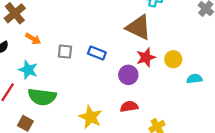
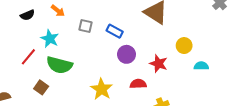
red star: (146, 57) -> (159, 64), moved, turned 30
purple circle: (128, 75) -> (126, 54), moved

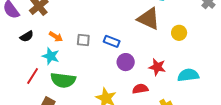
orange arrow: (58, 11) -> (56, 37), moved
yellow circle: (184, 46) -> (179, 33), moved
cyan semicircle: (201, 66) -> (188, 75), moved, size x1.5

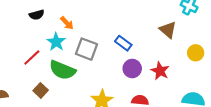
brown triangle: (149, 19) -> (168, 30), size x0.7
gray square: (83, 40) -> (86, 49), moved, size x1.5
red star: (157, 67) -> (160, 71), moved

